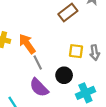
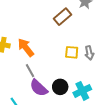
gray line: (38, 62) -> (30, 71), moved
black circle: (64, 75) -> (60, 87), moved

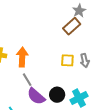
brown rectangle: (62, 17) -> (72, 26), moved
orange arrow: (26, 48) -> (22, 57), turned 42

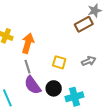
yellow square: (67, 60) -> (59, 62), moved
gray arrow: (85, 60) -> (89, 61), turned -112

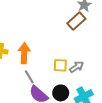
gray arrow: (89, 61) -> (77, 67), moved

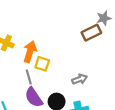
yellow square: (60, 65) -> (42, 64), moved

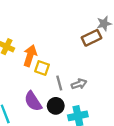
gray line: (29, 77) -> (59, 83), moved

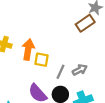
gray line: (59, 83) -> (60, 72), turned 48

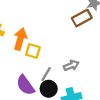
gray line: (60, 72) -> (46, 74), moved

